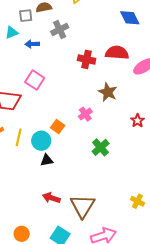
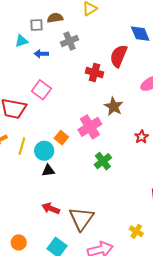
red semicircle: (117, 53) -> (119, 56), moved, turned -75
pink cross: (85, 114) -> (90, 127), size x1.6
yellow cross: (137, 201) -> (136, 231), moved

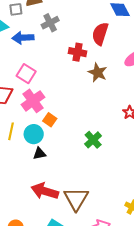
blue arrow: (41, 54) -> (23, 38), size x1.5
brown star: (114, 106) -> (98, 73), moved
pink cross: (90, 127) -> (33, 101), moved
red arrow: (51, 208) -> (45, 191), size x1.5

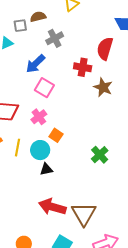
blue arrow: (23, 38) -> (35, 64), moved, turned -40
pink square: (26, 74) -> (44, 88), moved
pink cross: (33, 101) -> (39, 117), size x0.7

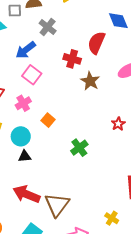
gray cross: (55, 38) -> (48, 27), turned -30
orange square: (56, 135) -> (48, 120), moved

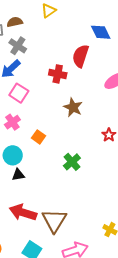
gray cross: (48, 27) -> (18, 46), moved
brown star: (90, 81) -> (73, 107), moved

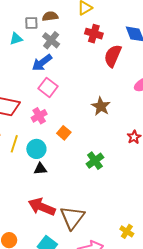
red cross: (58, 74) -> (94, 34), moved

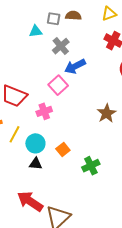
gray cross: (51, 40) -> (61, 46), moved
blue arrow: (42, 63) -> (75, 66), moved
orange square: (64, 133) -> (63, 149), moved

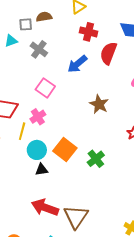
blue arrow: (75, 66) -> (77, 64), moved
yellow line: (15, 134) -> (22, 131), moved
orange square: (63, 149) -> (65, 149), size x1.6

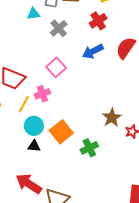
red cross: (89, 32) -> (98, 21), moved, turned 30
brown star: (99, 104) -> (112, 118), moved

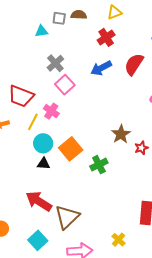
gray cross: (59, 28) -> (55, 63), moved
pink cross: (42, 94) -> (51, 111), turned -35

